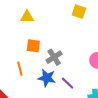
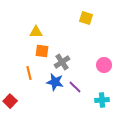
yellow triangle: (27, 17) -> (36, 32), moved

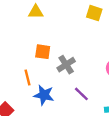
yellow triangle: (36, 32) -> (36, 12), moved
blue star: (55, 82) -> (44, 95), moved

